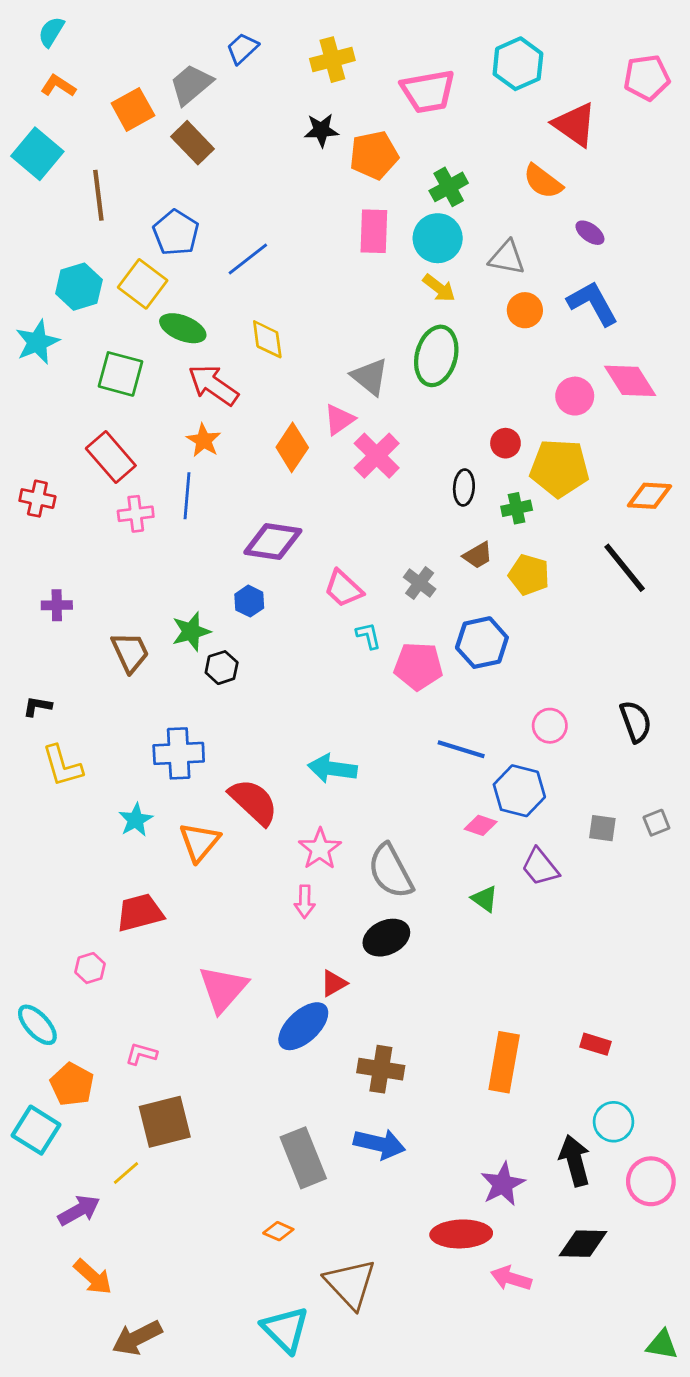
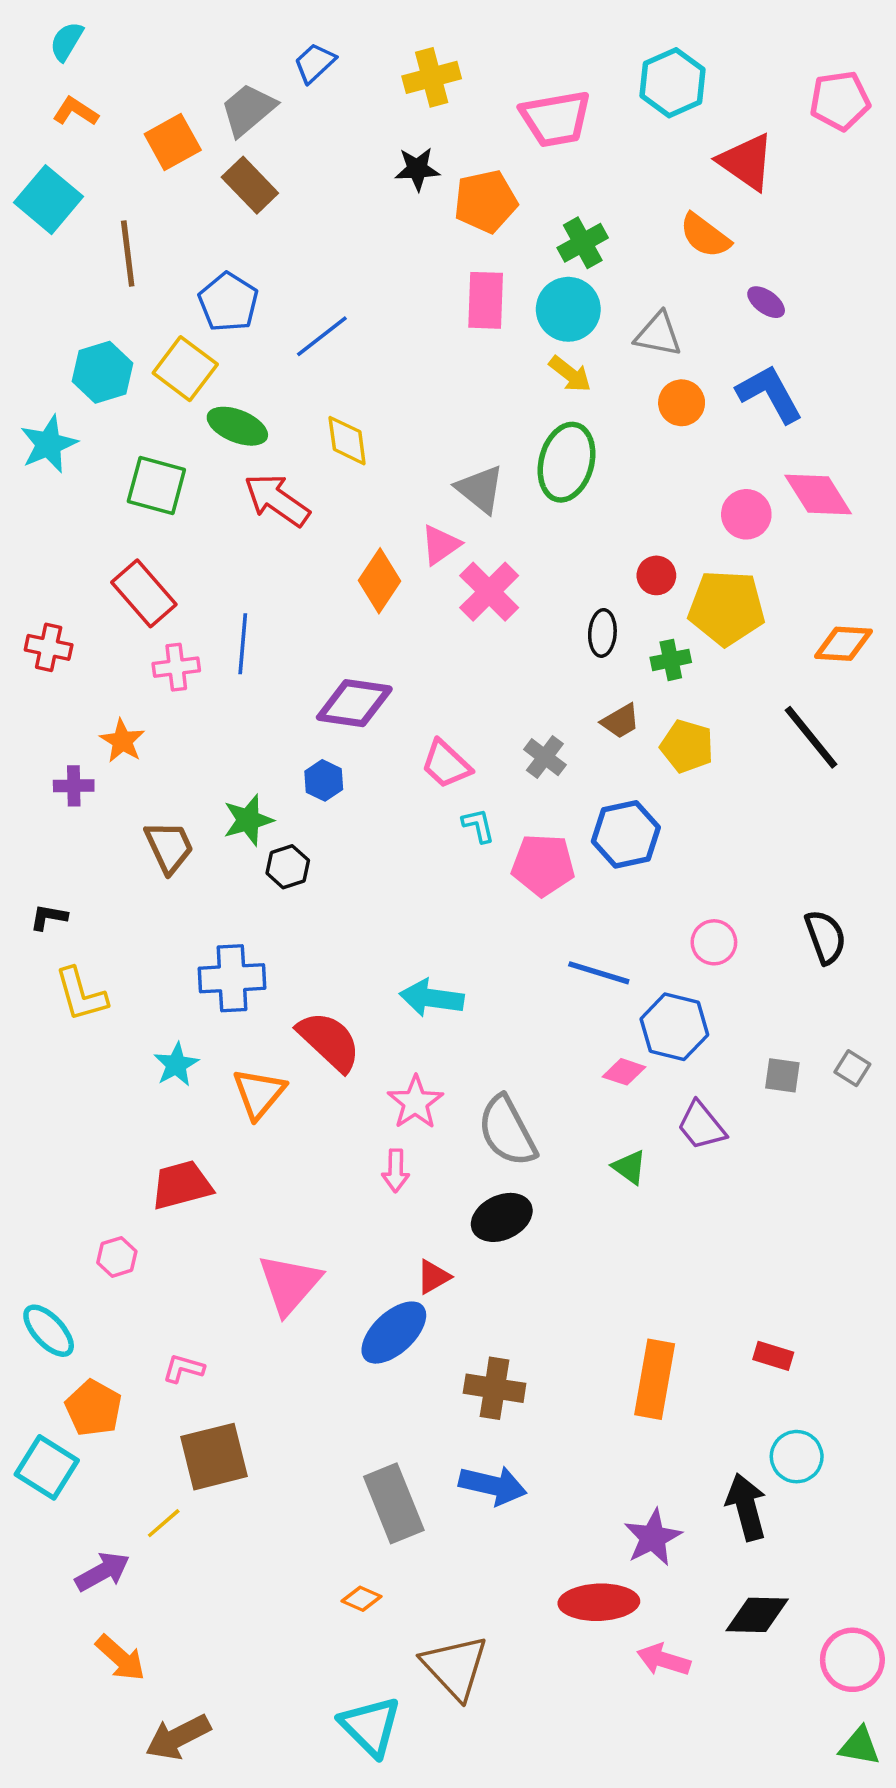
orange star: (204, 440) -> (122, 741), moved
gray square: (656, 823) -> (852, 1068), turned -36
pink circle: (651, 1181) -> (852, 1660), moved

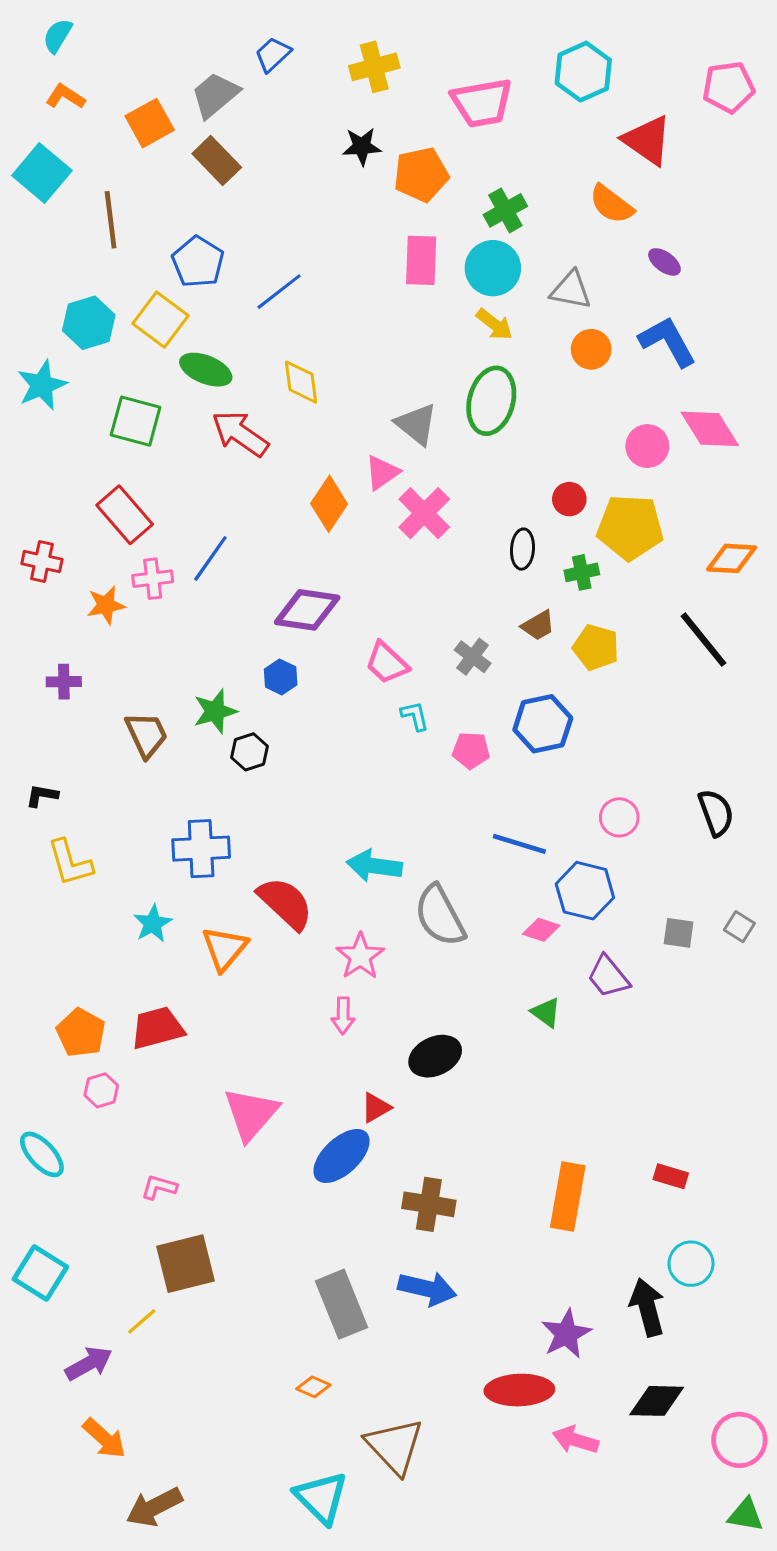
blue line: (243, 644) -> (210, 558), turned 30
orange star: (122, 741) -> (106, 605), moved, turned 30
pink pentagon: (543, 865) -> (471, 750), size x0.7
gray semicircle: (507, 1131) -> (440, 916), moved
orange pentagon: (94, 1408) -> (81, 1033), moved

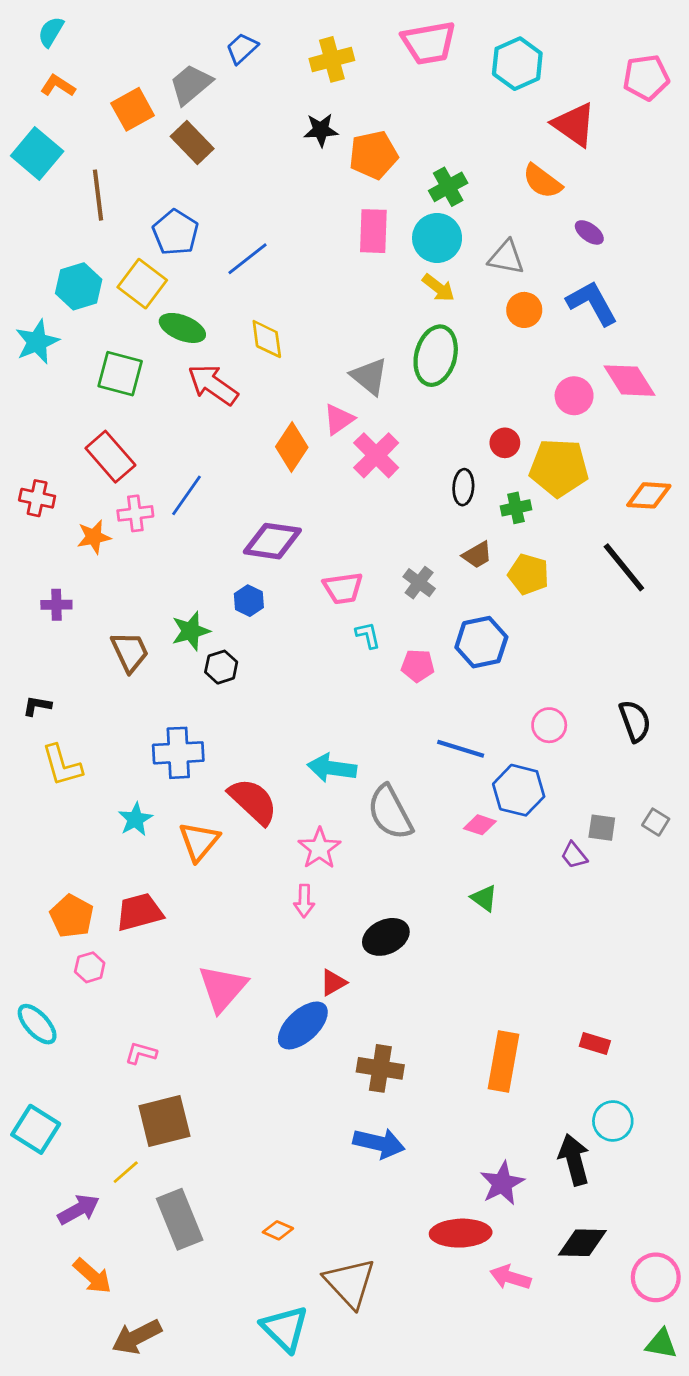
pink trapezoid: (482, 103) -> (429, 43), moved
pink trapezoid: (387, 663) -> (343, 588), turned -51
purple trapezoid: (608, 977) -> (574, 855), moved, size x0.7
gray rectangle: (342, 1304) -> (180, 1219), moved

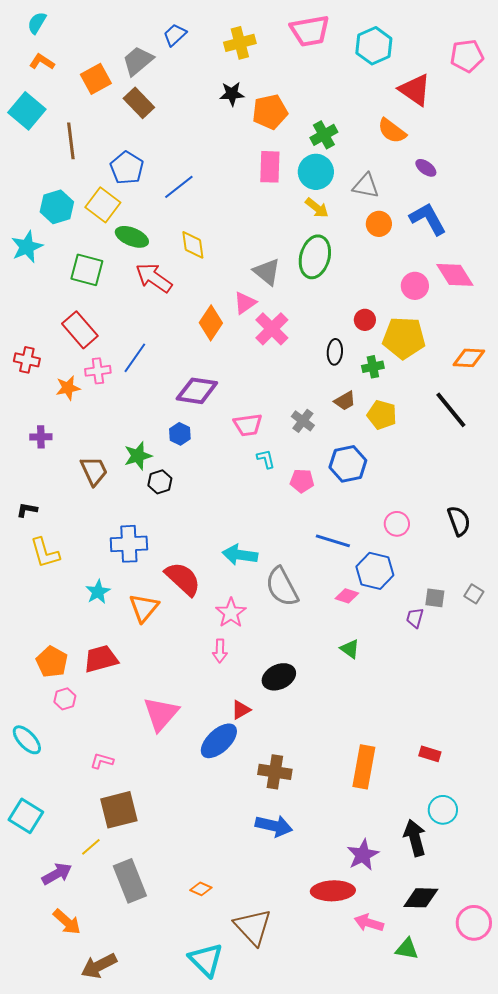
purple trapezoid: (574, 855) -> (415, 618), turned 55
green triangle: (661, 1344) -> (407, 949), moved

